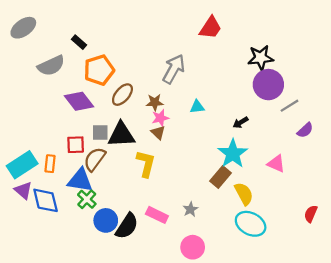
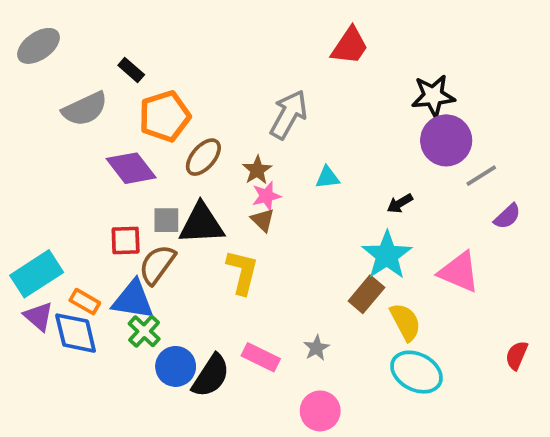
brown star: (155, 102) -> (257, 170), turned -30
orange rectangle: (50, 164) -> (85, 302), moved, turned -66
pink triangle: (276, 164) -> (459, 272), size x1.4

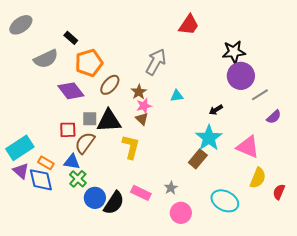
blue triangle: (133, 300) -> (72, 162), size x0.7
yellow semicircle: (405, 322) -> (258, 178), moved, turned 50
pink circle: (320, 411) -> (181, 213), moved

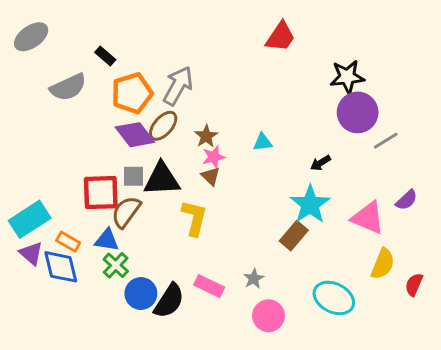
gray arrow: (156, 62) -> (178, 86), moved
purple diamond: (71, 91) -> (135, 135), moved
purple semicircle: (274, 117) -> (407, 200), moved
red square: (68, 130) -> (101, 193), size x1.5

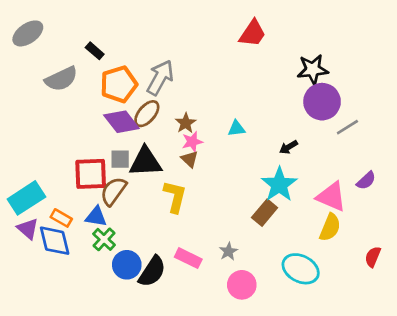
yellow semicircle: (383, 264) -> (330, 227), moved

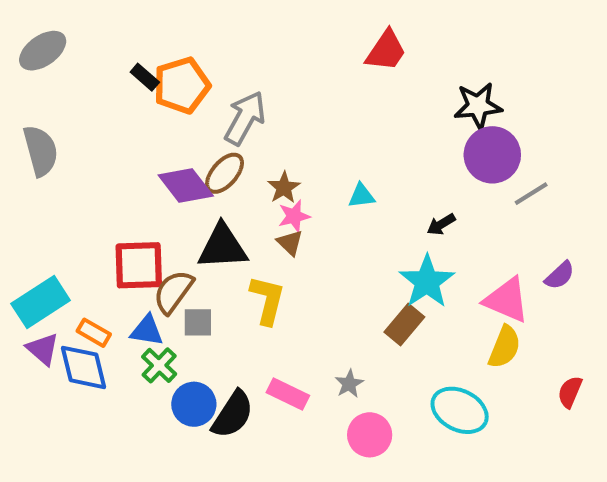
gray semicircle: (61, 79) -> (41, 151), moved, turned -80
orange pentagon: (119, 84) -> (182, 85), moved
gray square: (120, 159) -> (198, 322), moved

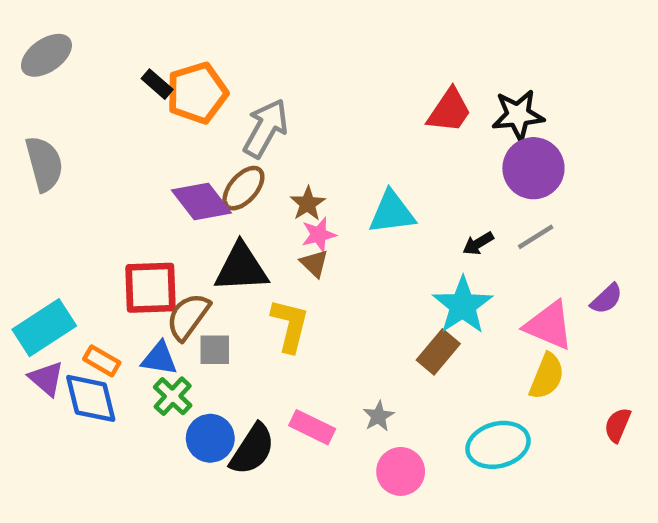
red trapezoid: (386, 51) -> (449, 111), moved
gray line: (531, 194) -> (536, 237), moved
cyan triangle: (361, 196) -> (392, 212), size x1.6
cyan ellipse: (460, 410) -> (498, 445), turned -42

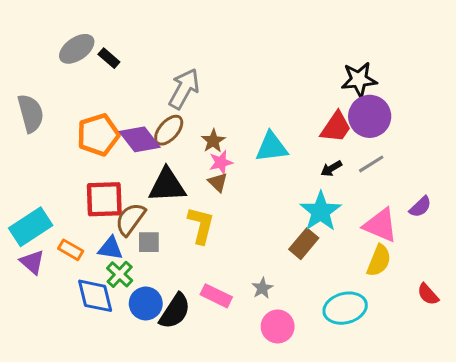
gray ellipse: (46, 55) -> (77, 49), moved
orange pentagon: (197, 93) -> (98, 135), moved
red trapezoid: (449, 111) -> (336, 127), moved
blue diamond: (91, 398) -> (95, 296), moved
red semicircle: (618, 425) -> (428, 294), turned -65

